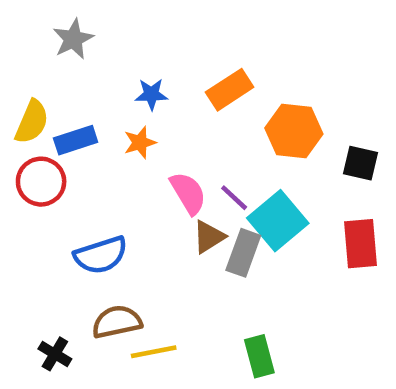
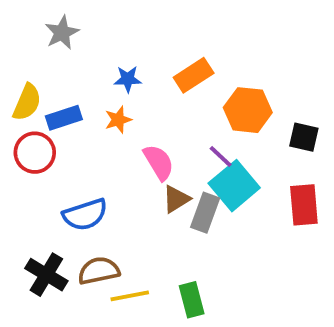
purple line: (234, 198) -> (221, 156), moved
black cross: (55, 354) -> (46, 275), moved, size x1.5
green rectangle: (259, 356) -> (192, 300), moved

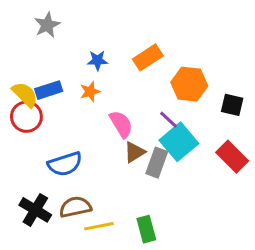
yellow semicircle: (27, 102) -> (25, 94), moved, turned -68
red rectangle: (304, 205) -> (232, 157), turned -40

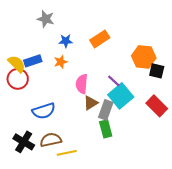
gray star: (47, 25) -> (46, 19), moved, turned -30
orange hexagon: (189, 84) -> (144, 57), moved
pink semicircle: (121, 124) -> (82, 84), turned -144
green rectangle: (146, 229) -> (106, 129), moved

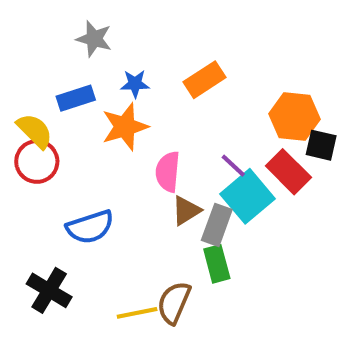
blue rectangle: (33, 61) -> (76, 98), moved
orange star: (61, 62) -> (125, 127), size x1.6
red rectangle: (157, 106) -> (288, 172), moved
brown semicircle: (51, 140) -> (174, 303), moved, turned -55

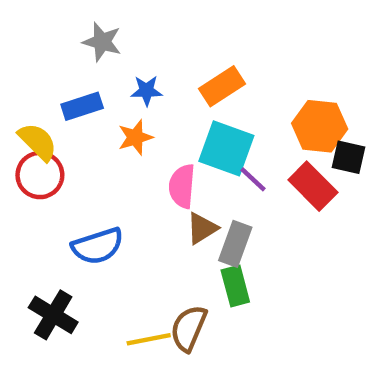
orange star: (125, 127) -> (135, 137), size x0.7
cyan square: (247, 196) -> (226, 148), moved, turned -30

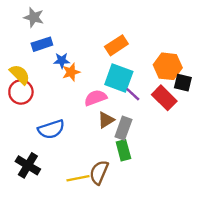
gray star: (102, 42) -> (34, 17), moved
blue star: (146, 91) -> (62, 60), moved
blue rectangle: (82, 106) -> (42, 44), moved
pink semicircle: (182, 186) -> (96, 98), turned 65

